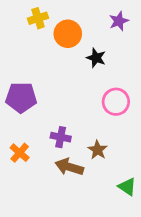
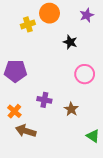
yellow cross: (38, 18) -> (28, 24), moved
orange circle: (68, 34) -> (50, 13), moved
brown arrow: (69, 167) -> (26, 131), moved

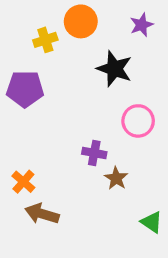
black star: (70, 42) -> (114, 69), size x1.5
purple pentagon: (15, 71) -> (25, 89), moved
purple cross: (44, 100) -> (94, 153), moved

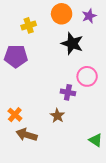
orange circle: (81, 21) -> (62, 14), moved
purple cross: (94, 153) -> (68, 92), moved
brown star: (116, 178) -> (57, 116), moved

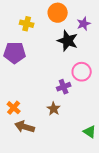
purple star: (89, 16) -> (84, 24), moved
yellow cross: (29, 25) -> (27, 24), turned 32
purple cross: (68, 92) -> (64, 87), turned -32

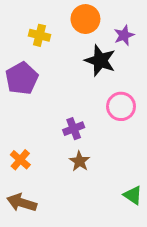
purple pentagon: (15, 53) -> (22, 78), turned -30
purple cross: (64, 87) -> (74, 129), moved
brown arrow: (25, 127) -> (22, 203), moved

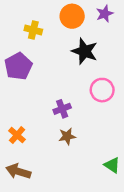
purple star: (124, 35) -> (105, 14), moved
brown star: (80, 161) -> (67, 136), turned 30

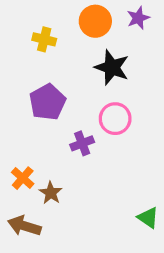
purple pentagon: (18, 66) -> (47, 102), moved
pink circle: (102, 90) -> (115, 119), moved
brown star: (67, 136) -> (51, 193), moved, turned -30

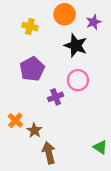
purple star: (138, 18) -> (94, 22), moved
brown arrow: (24, 226) -> (49, 153), moved, turned 60

